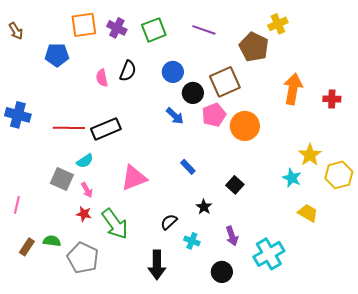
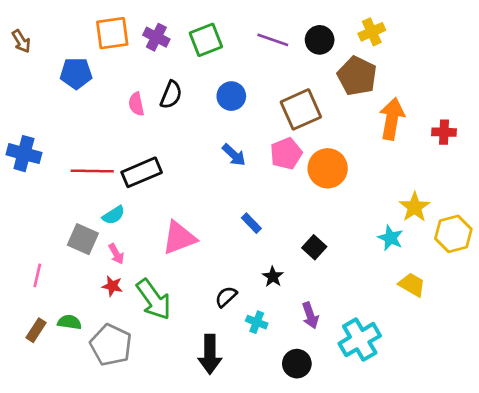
brown pentagon: (254, 47) -> (357, 76), moved
black circle: (193, 93) -> (320, 40), moved
pink line: (17, 205) -> (37, 275), moved

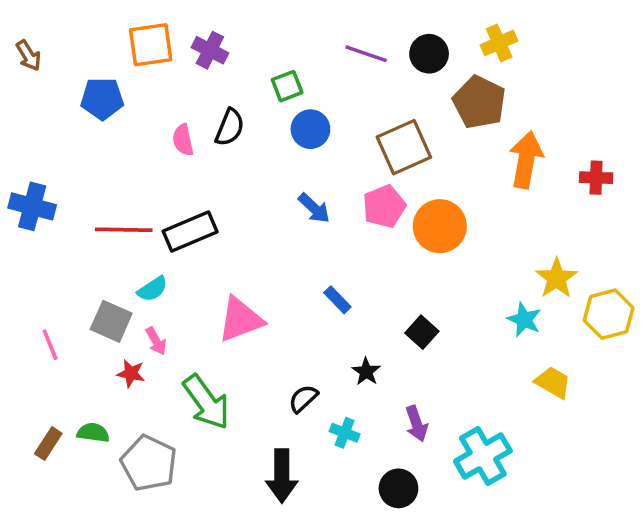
green square: (206, 40) -> (287, 86), moved, size x0.7
pink line: (37, 275) -> (50, 345), moved, turned -35
red star: (112, 286) -> (131, 373), moved

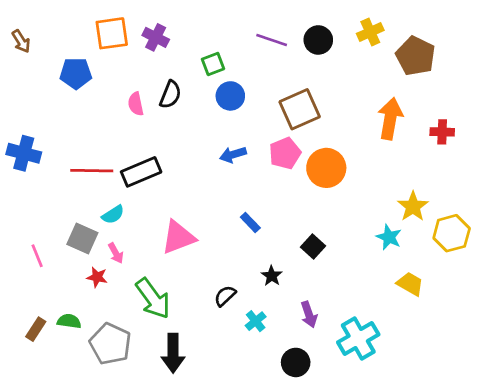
brown pentagon: (479, 102) -> (416, 56), moved
blue arrow: (314, 208) -> (233, 155), turned 120
cyan cross: (345, 433) -> (256, 321), turned 30
black arrow: (282, 476) -> (173, 353), moved

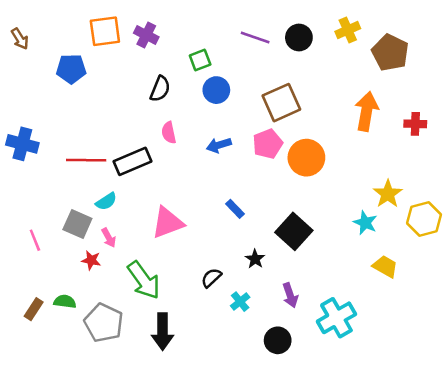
pink semicircle: (136, 104) -> (169, 133), moved
black square: (313, 247) -> (294, 231), size x1.6

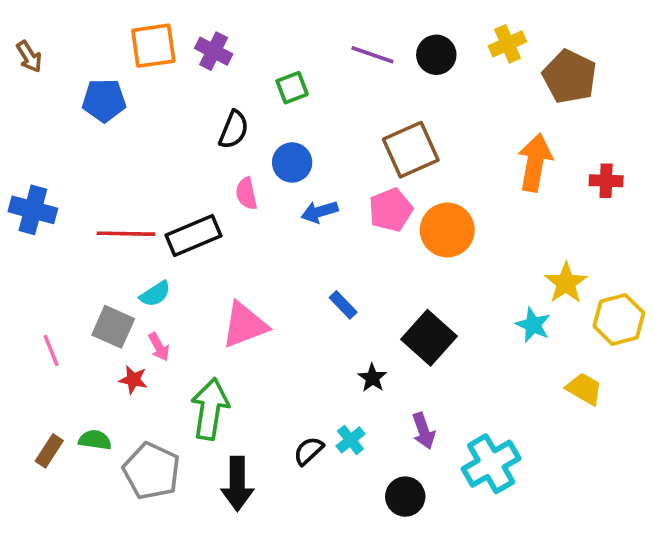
blue circle: (216, 90) -> (292, 162), moved
yellow trapezoid: (385, 266) -> (584, 389), moved
black semicircle: (211, 278) -> (309, 451), moved
green arrow: (144, 280) -> (210, 409), turned -135

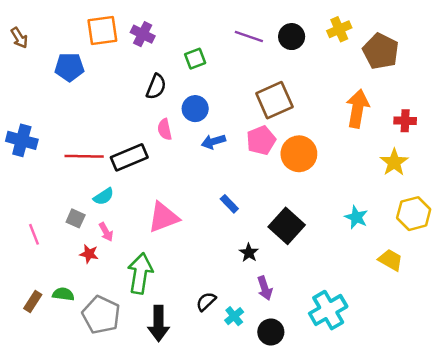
yellow star: (566, 283) -> (394, 162), moved
gray square: (113, 327) -> (76, 218), size x0.7
purple arrow: (424, 431) -> (265, 288), moved
cyan cross: (350, 440) -> (234, 316), moved

